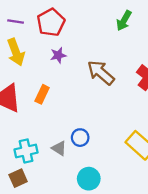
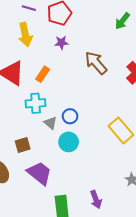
cyan cross: (26, 151) -> (36, 103), moved
brown square: (18, 178) -> (23, 145), moved
cyan circle: (89, 179) -> (69, 142), moved

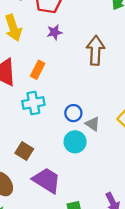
brown arrow: (96, 63) -> (95, 50), turned 50
gray triangle: (50, 123) -> (93, 124), moved
brown square: (23, 145) -> (24, 151), turned -35

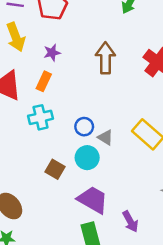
purple star: (55, 32) -> (52, 53), moved
brown square: (24, 151) -> (55, 169), moved
purple trapezoid: (47, 180) -> (93, 200), moved

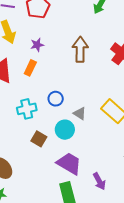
cyan cross: (41, 117) -> (27, 109), moved
blue circle: (84, 127) -> (56, 99), moved

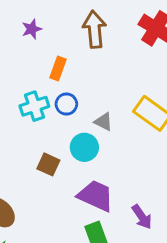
orange rectangle: (30, 68) -> (58, 68), moved
cyan cross: (27, 109) -> (34, 106), moved

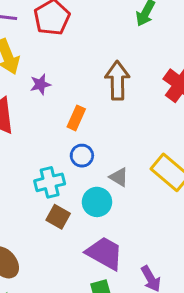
purple star: (32, 29) -> (40, 84), moved
cyan cross: (34, 106) -> (50, 182), moved

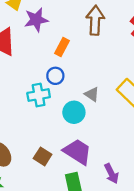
purple star: (40, 84) -> (36, 20), size x1.5
blue circle: (82, 156) -> (55, 76), moved
brown square: (58, 217) -> (43, 156), moved

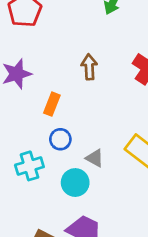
brown arrow: (95, 20) -> (89, 67), size x0.7
blue circle: (55, 76) -> (60, 139), moved

